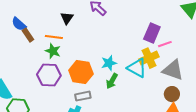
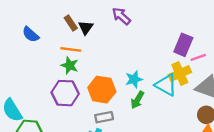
brown rectangle: (28, 35) -> (71, 23), moved

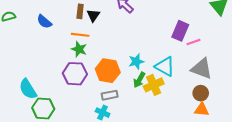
brown rectangle: (71, 23) -> (80, 11), turned 40
yellow cross: (180, 74) -> (154, 85), moved

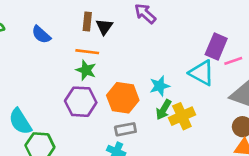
cyan triangle: (165, 67) -> (202, 73), moved

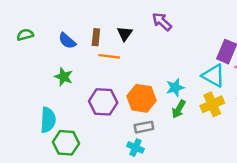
brown rectangle: (87, 21) -> (96, 37), moved
green star: (86, 70) -> (64, 77), moved
yellow cross: (182, 116) -> (212, 104), moved
cyan semicircle: (20, 121) -> (48, 120), turned -145

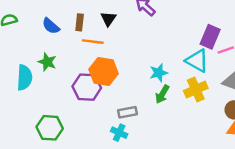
orange hexagon: (141, 98) -> (104, 72), moved
cyan semicircle: (48, 120) -> (24, 78), moved

